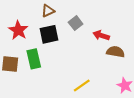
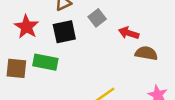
green rectangle: (34, 59) -> (45, 62), turned -66

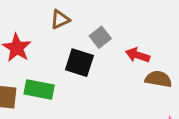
black square: (64, 32) -> (79, 63), moved, turned 30

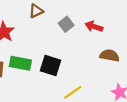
red arrow: (138, 55) -> (94, 27), moved
black square: (79, 63) -> (51, 65), moved

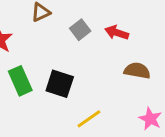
green rectangle: (20, 63) -> (20, 81), turned 55

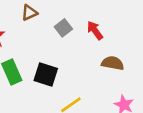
red arrow: (117, 33) -> (95, 30), turned 36

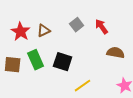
brown triangle: (29, 13) -> (44, 31), moved

